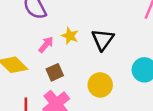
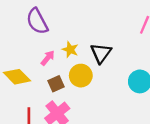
yellow circle: (100, 85) -> (81, 76), moved

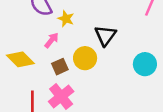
yellow star: (70, 50) -> (66, 19), moved

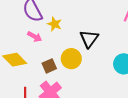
pink arrow: (52, 40) -> (35, 37), moved, turned 80

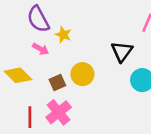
black triangle: (89, 39) -> (122, 51), moved

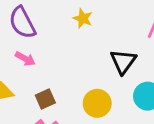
yellow star: (63, 35) -> (83, 18), moved
yellow circle: (82, 74) -> (97, 103), moved

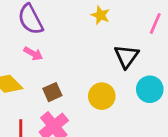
yellow star: (83, 18) -> (100, 15), moved

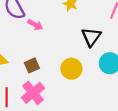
pink arrow: (33, 54) -> (35, 25), moved

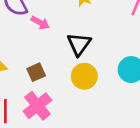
black triangle: (91, 37) -> (79, 44), moved

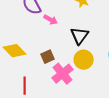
pink cross: (37, 106) -> (63, 74), moved

